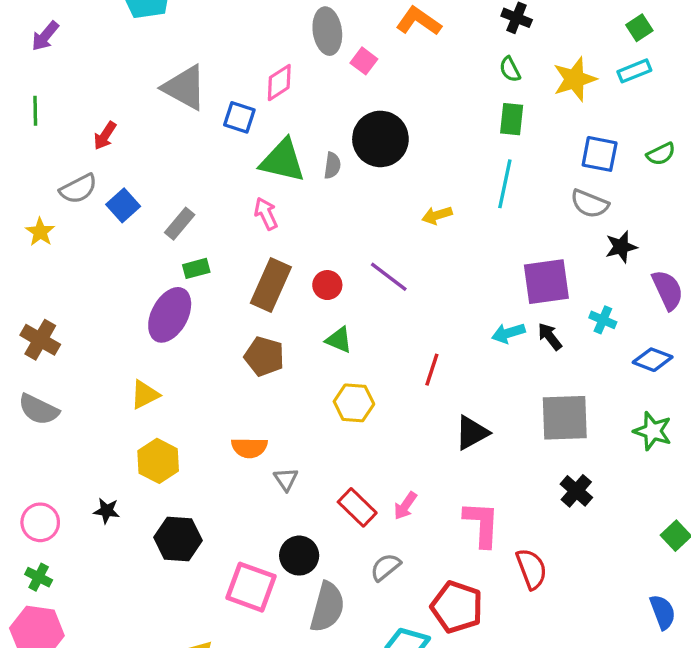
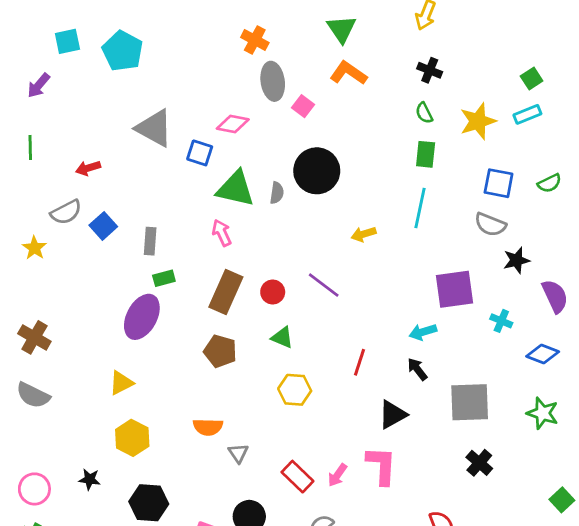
pink diamond: (279, 83) -> (233, 124), turned 44
red arrow: (105, 136) -> (88, 168), turned 40
gray rectangle: (180, 224) -> (150, 241), turned -36
black arrow: (550, 336) -> (417, 369), moved
pink L-shape: (482, 524) -> (381, 466), moved

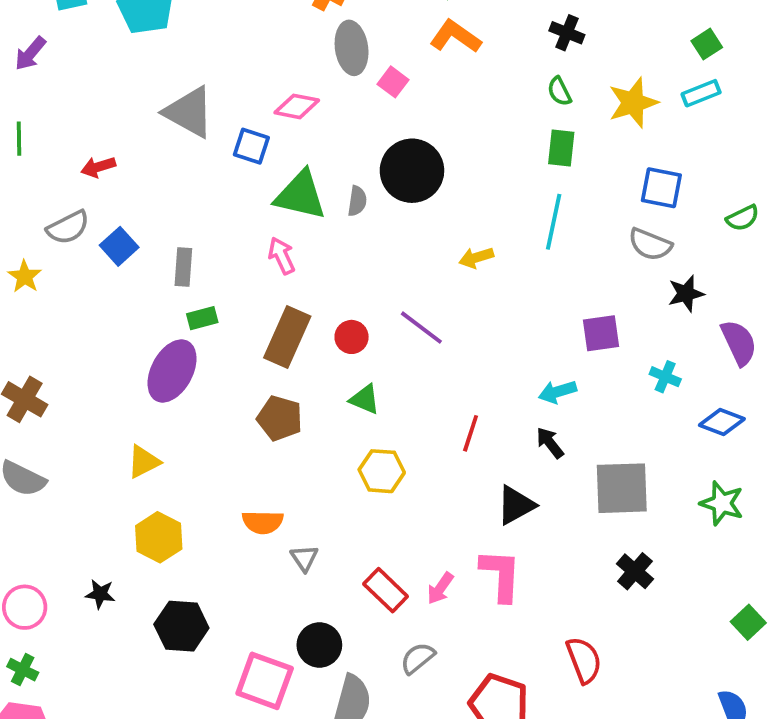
green semicircle: (550, 183) -> (743, 218), moved
purple square: (454, 289) -> (601, 333), size x0.7

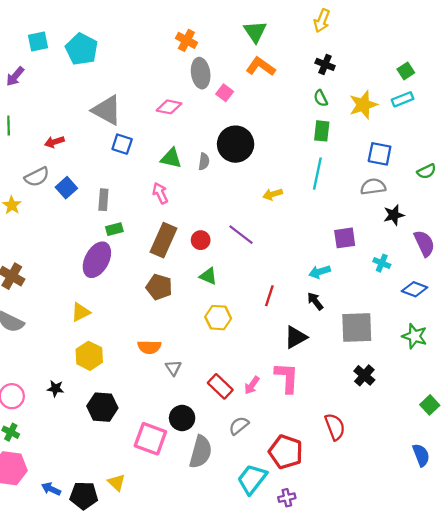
blue square: (251, 146) -> (122, 144), moved
green triangle: (300, 195) -> (171, 158), size x0.7
gray semicircle: (650, 244) -> (373, 187), turned 150

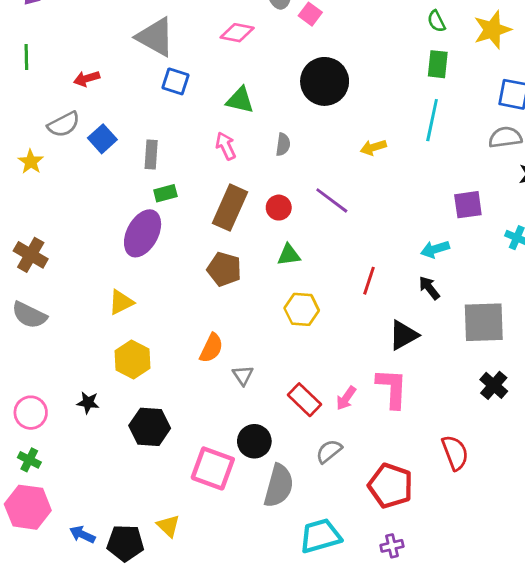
gray semicircle: (204, 162) -> (283, 144), moved
green triangle: (208, 276) -> (289, 255), turned -30
orange semicircle: (149, 347) -> (211, 348), turned -65
cyan trapezoid: (252, 479) -> (320, 536), moved, turned 36

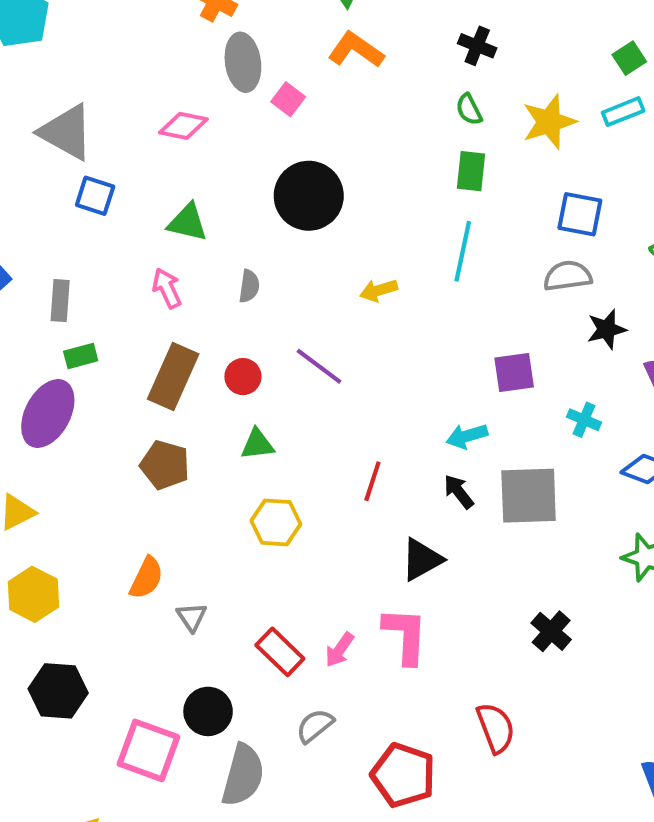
gray square: (484, 322) -> (529, 496), moved

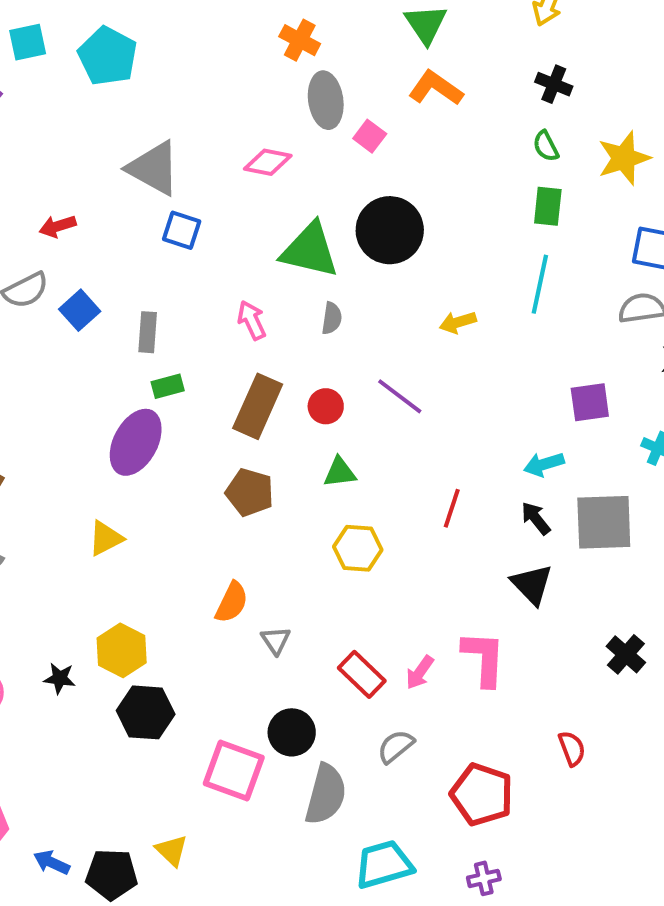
green triangle: (188, 222) -> (310, 250), moved, size x1.5
black triangle: (422, 559) -> (532, 584), moved, turned -45
yellow hexagon: (33, 594) -> (122, 650), moved
red semicircle: (496, 728) -> (572, 748), size x0.7

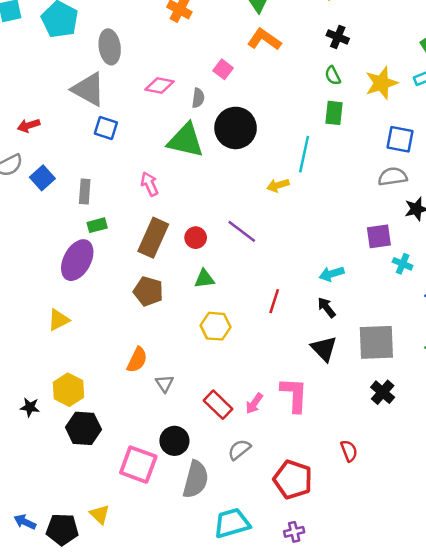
gray ellipse: (326, 100) -> (110, 47), moved
cyan line: (540, 284) -> (304, 154), moved
gray semicircle: (332, 318) -> (198, 98), moved
purple square: (590, 402) -> (379, 236), moved
gray square: (604, 522) -> (376, 342), moved

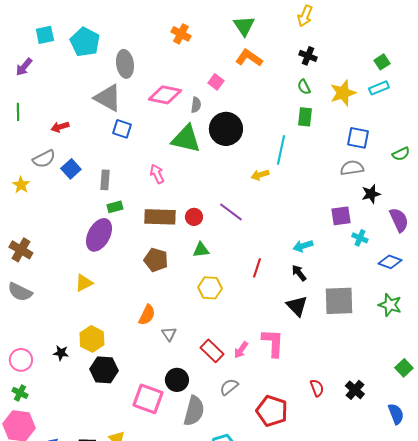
pink diamond: (159, 86) -> (165, 95), size x1.4
brown rectangle: (153, 238) -> (160, 217), turned 68
black cross: (383, 392) -> (355, 390), moved

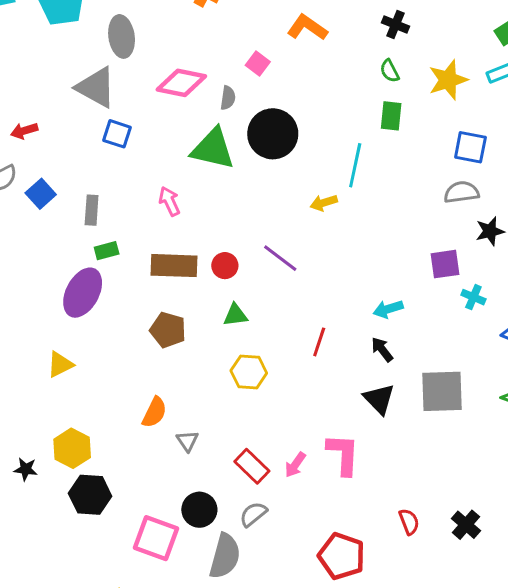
gray semicircle: (229, 387) -> (253, 514), moved

